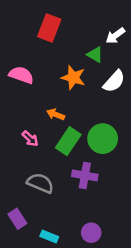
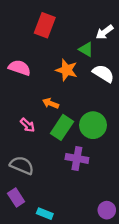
white semicircle: (114, 81) -> (103, 73), turned -100
gray semicircle: (40, 183) -> (22, 165), moved
purple circle: (91, 233) -> (107, 210), moved

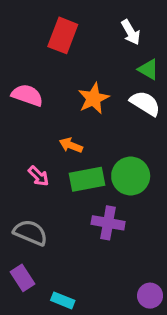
white arrow: (104, 32) -> (131, 32), moved, turned -84
green triangle: (86, 49) -> (148, 69), moved
orange star: (67, 70) -> (93, 98), turned 30
green rectangle: (62, 127) -> (87, 179), turned 45

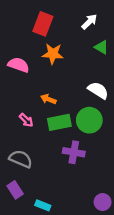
white arrow: (131, 32) -> (89, 22), turned -105
orange star: (93, 98) -> (53, 54), moved, turned 30
white semicircle: (145, 103) -> (98, 90), moved

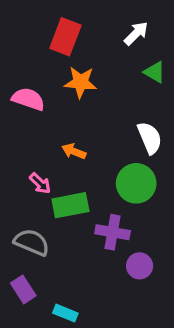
white semicircle: (98, 90) -> (150, 138), turned 35
green rectangle: (59, 122) -> (70, 205), moved
purple circle: (103, 202) -> (140, 266), moved

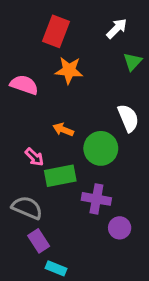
green triangle: (155, 72) -> (133, 62), turned 42
green circle: (136, 183) -> (101, 148), moved
purple rectangle: (23, 289) -> (39, 241), moved

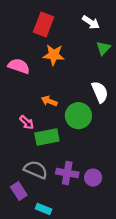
white arrow: (117, 28) -> (91, 22), turned 78
purple cross: (96, 199) -> (67, 173), moved
gray semicircle: (27, 208) -> (36, 170), moved
purple rectangle: (39, 241) -> (19, 191), moved

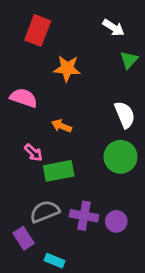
red rectangle: (44, 25) -> (38, 30), moved
pink semicircle: (19, 66) -> (24, 98), moved
green circle: (78, 116) -> (120, 157), moved
gray semicircle: (36, 170) -> (45, 212), turned -45

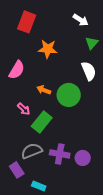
pink semicircle: (24, 98) -> (17, 70), turned 102
white semicircle: (125, 115) -> (89, 71), moved
green circle: (120, 157) -> (69, 95), moved
green rectangle: (59, 171) -> (42, 122), turned -40

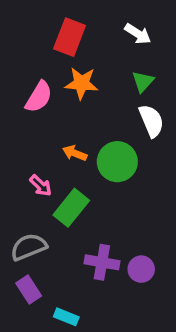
red rectangle: (27, 22) -> (70, 37), moved
green triangle: (92, 43) -> (143, 82), moved
pink semicircle: (17, 70) -> (39, 97), moved
gray semicircle: (32, 151) -> (29, 247), moved

